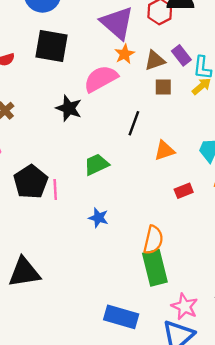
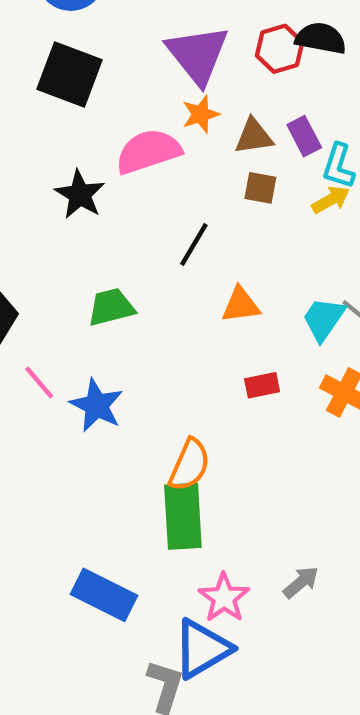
pink line: (55, 190) -> (39, 383), moved, turned -48
blue star: (98, 218) -> (97, 405), size x1.4

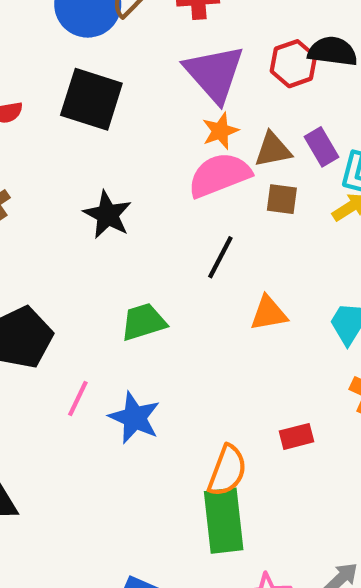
pink semicircle: (148, 151) -> (219, 175), moved
pink line: (39, 383) -> (78, 399), turned 69
red rectangle: (262, 385) -> (296, 436), moved

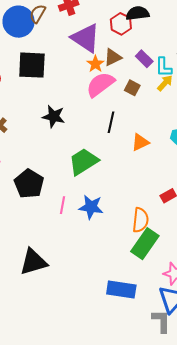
brown triangle: (273, 150) -> (113, 57), moved
brown square: (282, 199) -> (132, 88), turned 35
green trapezoid: (143, 322) -> (83, 162), size x1.4
green rectangle: (224, 521) -> (145, 244), turned 56

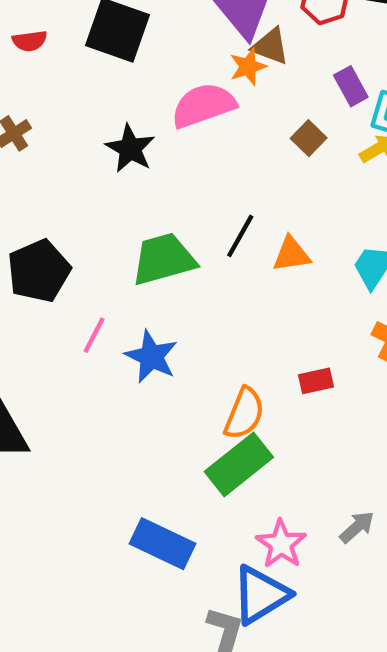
brown triangle: (113, 57) -> (270, 46), moved, turned 30
pink semicircle: (100, 84) -> (203, 105), moved
black line: (111, 122) -> (240, 236), moved

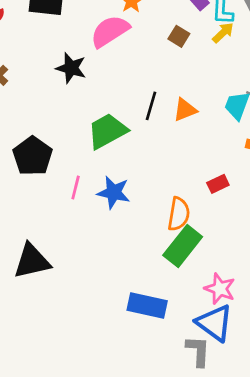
blue triangle: (261, 595) -> (215, 323), turned -39

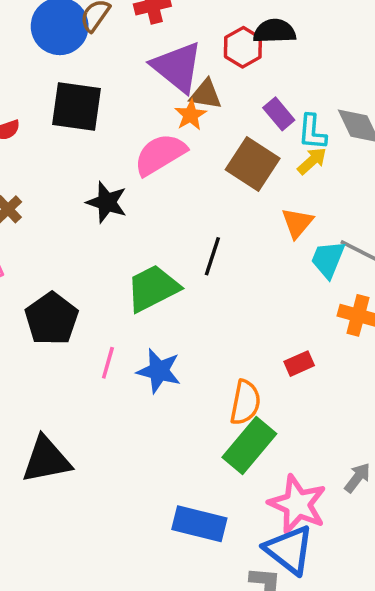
brown square: (179, 36) -> (253, 164), size x1.8
orange triangle: (185, 110) -> (297, 223), moved, turned -30
pink star: (220, 289) -> (298, 504), size x1.4

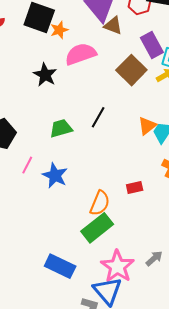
purple rectangle: (279, 114) -> (152, 45), size x1.4
orange star: (191, 115) -> (59, 30), moved
orange triangle: (297, 223) -> (147, 126), moved
green trapezoid: (153, 288) -> (61, 128), size x0.7

